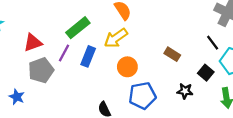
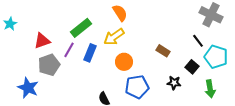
blue star: (17, 97) -> (28, 88), size x1.5

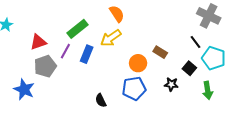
orange circle: (124, 62) -> (138, 63), moved

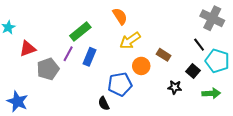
yellow arrow: (111, 38) -> (130, 41), moved
red triangle: (38, 42) -> (28, 49), moved
blue pentagon: (134, 88) -> (120, 84), moved
blue star: (24, 89) -> (17, 101), moved
green arrow: (208, 90) -> (211, 93), turned -84

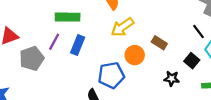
green rectangle: (80, 31) -> (68, 17), turned 40

